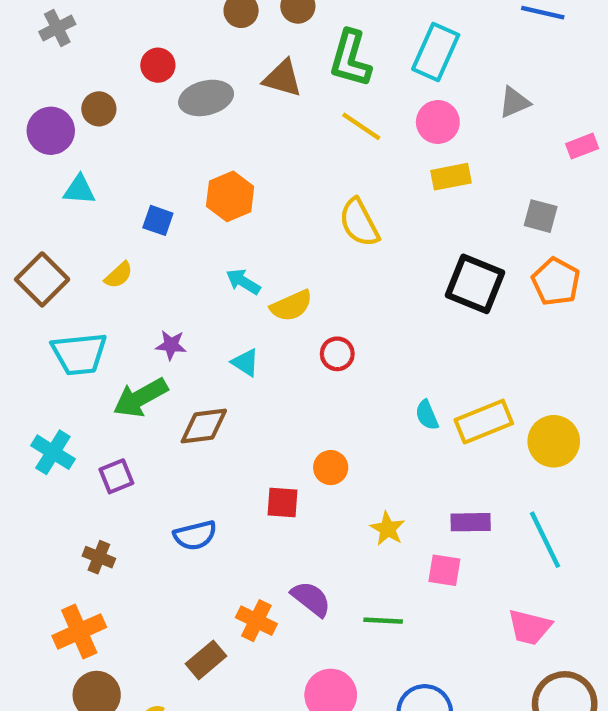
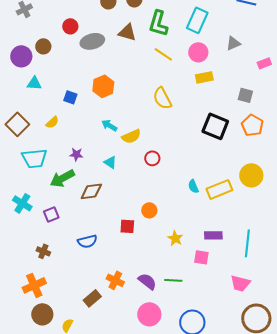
yellow circle: (554, 441) -> (251, 175), moved
cyan line: (545, 540) -> (247, 243), turned 32
purple semicircle: (311, 599) -> (147, 281), moved

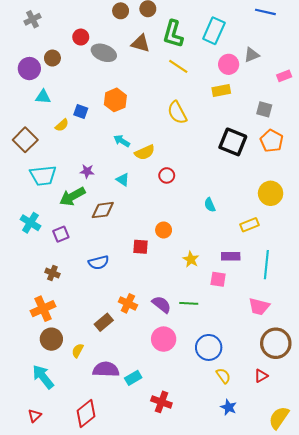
gray ellipse: (92, 41) -> (104, 53), turned 35
pink circle: (198, 52) -> (229, 64), moved
yellow semicircle: (52, 122) -> (62, 125), moved
yellow rectangle: (219, 189) -> (250, 225), moved, size x0.7

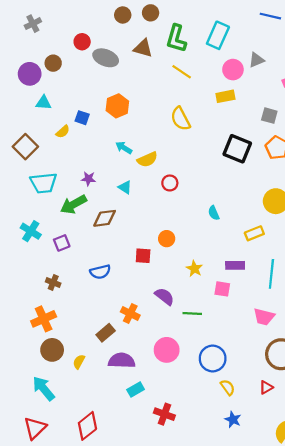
purple semicircle: (161, 304) -> (164, 296), moved
purple semicircle: (106, 369) -> (122, 361), moved
red triangle: (35, 416) -> (35, 428), size x1.6

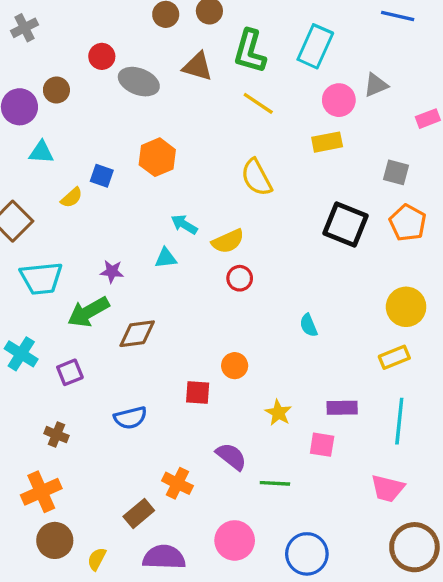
cyan arrow: (124, 148) -> (184, 224), moved
yellow semicircle: (147, 159) -> (228, 241), moved
cyan triangle: (125, 187) -> (166, 258), moved, turned -40
yellow rectangle: (254, 233) -> (394, 357), moved

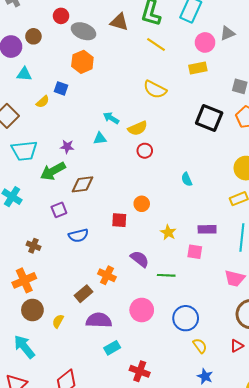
orange hexagon: (157, 157) -> (82, 62), moved
yellow semicircle: (256, 177) -> (155, 89), turned -35
purple square: (70, 372) -> (59, 210), moved

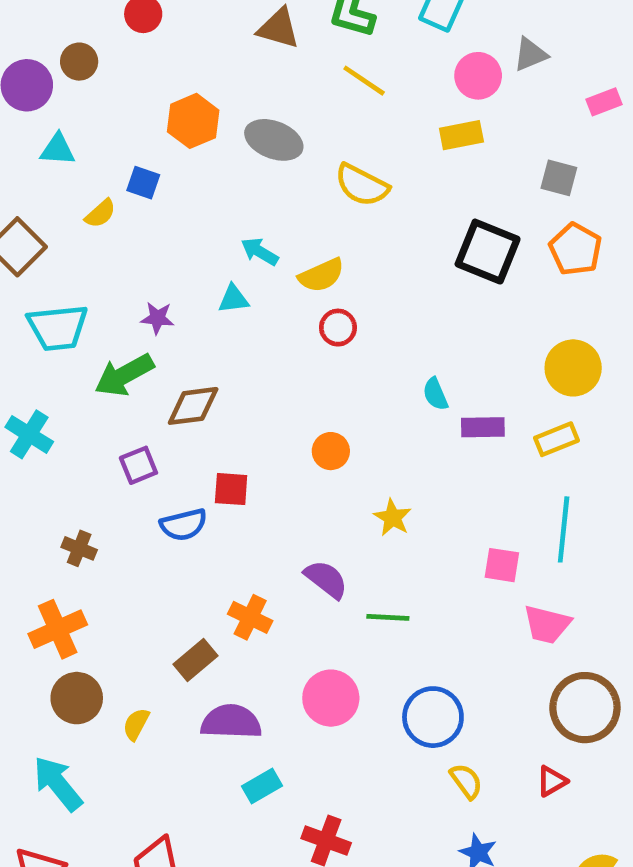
gray ellipse: (83, 31) -> (274, 140), moved
red square: (119, 220) -> (231, 489), moved
purple rectangle: (207, 229) -> (483, 427), moved
pink square: (195, 252) -> (502, 565), moved

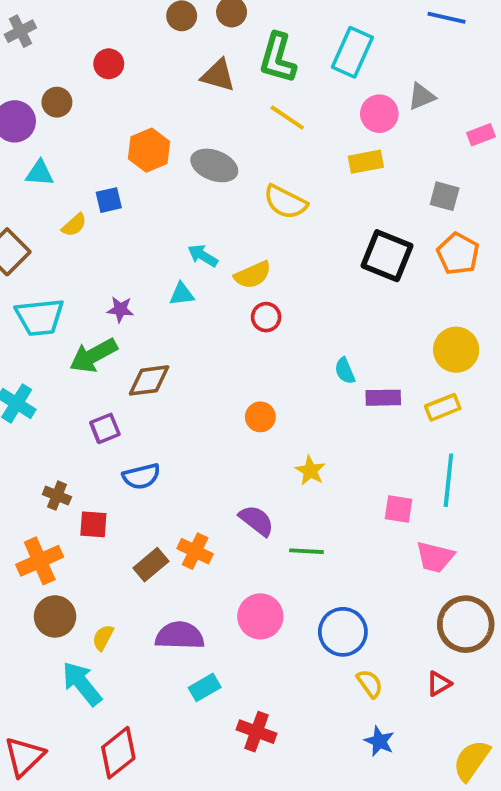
blue square: (143, 183) -> (109, 200), turned -32
red square: (231, 489) -> (93, 524), moved
brown rectangle: (195, 660) -> (151, 565), moved
cyan arrow: (58, 784) -> (82, 684), moved

